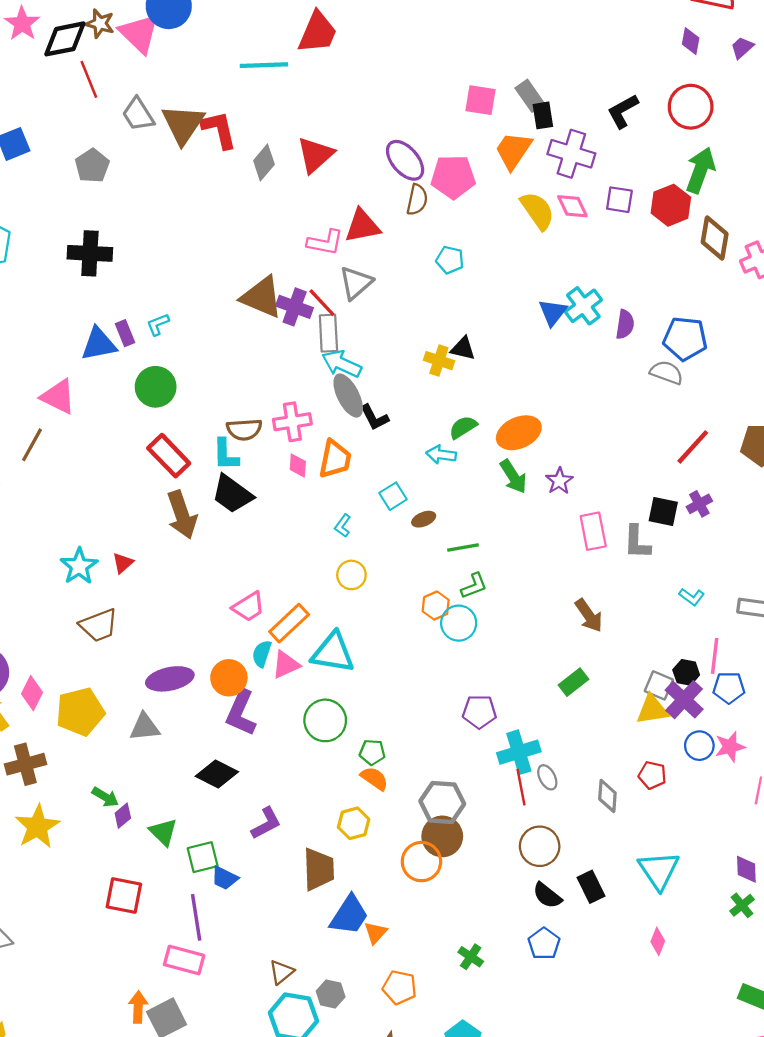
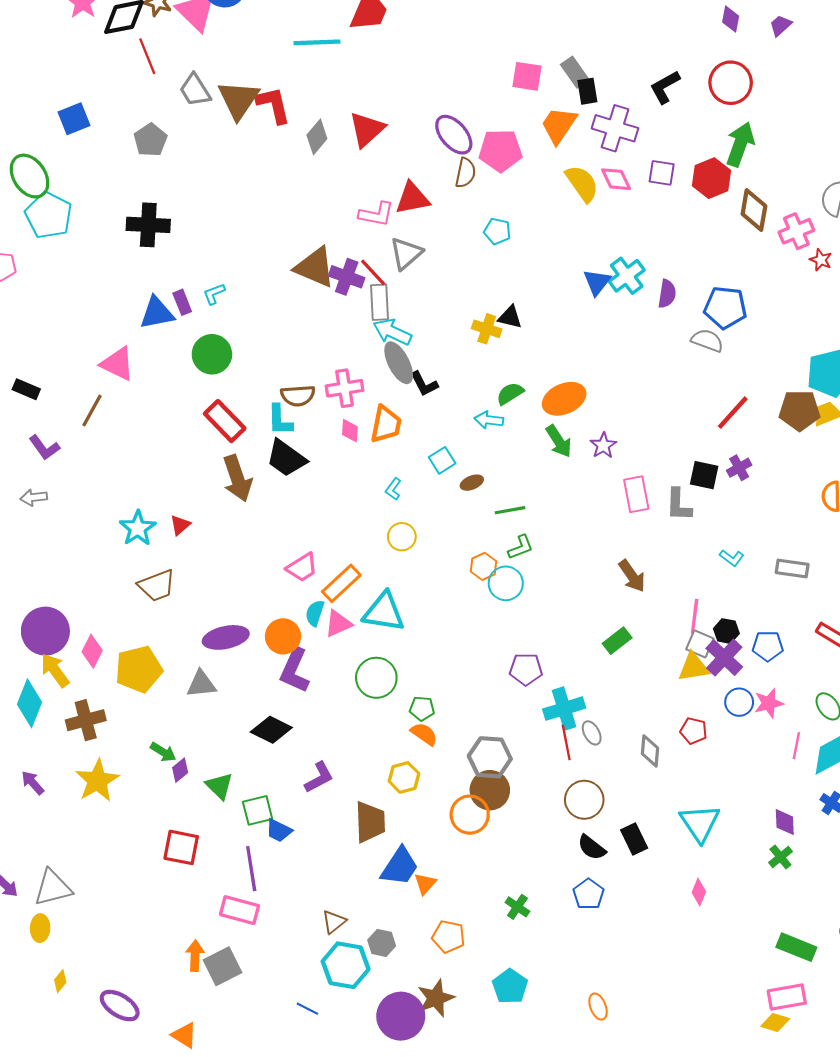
pink line: (715, 656) -> (695, 616), moved

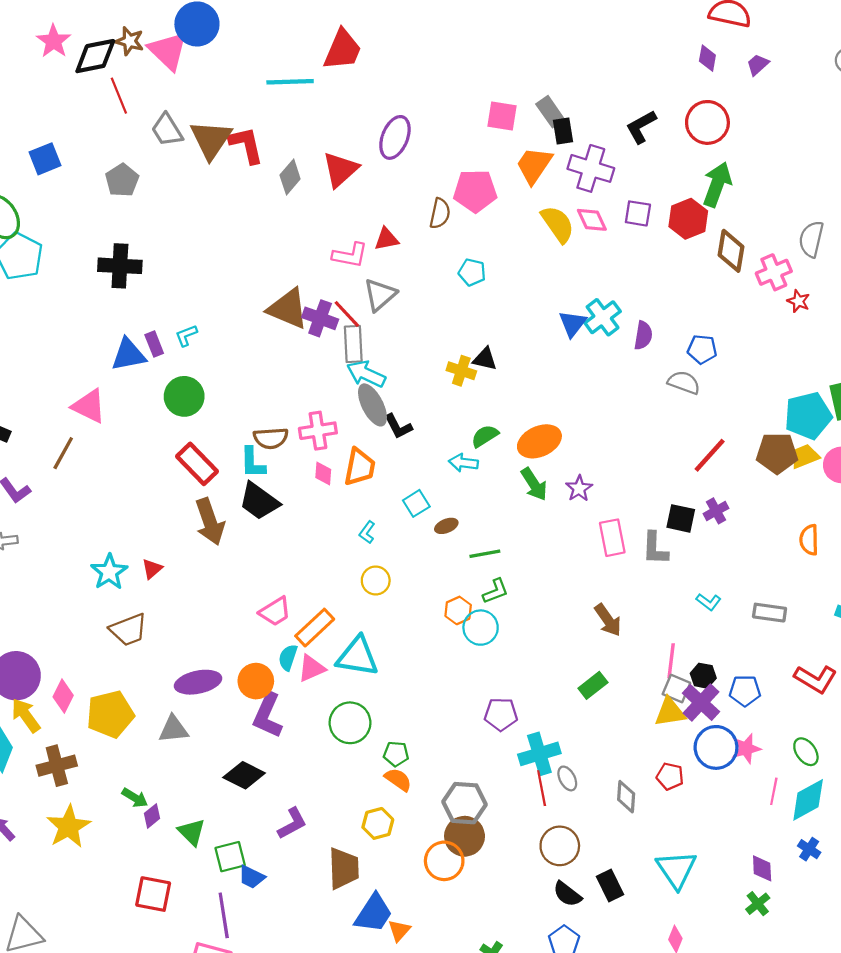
purple ellipse: (454, 135) -> (395, 137), moved, turned 63
red triangle: (412, 198) -> (386, 239), size x0.7
blue pentagon: (725, 308) -> (702, 349), size x0.7
blue circle: (739, 702) -> (716, 747), size x1.5

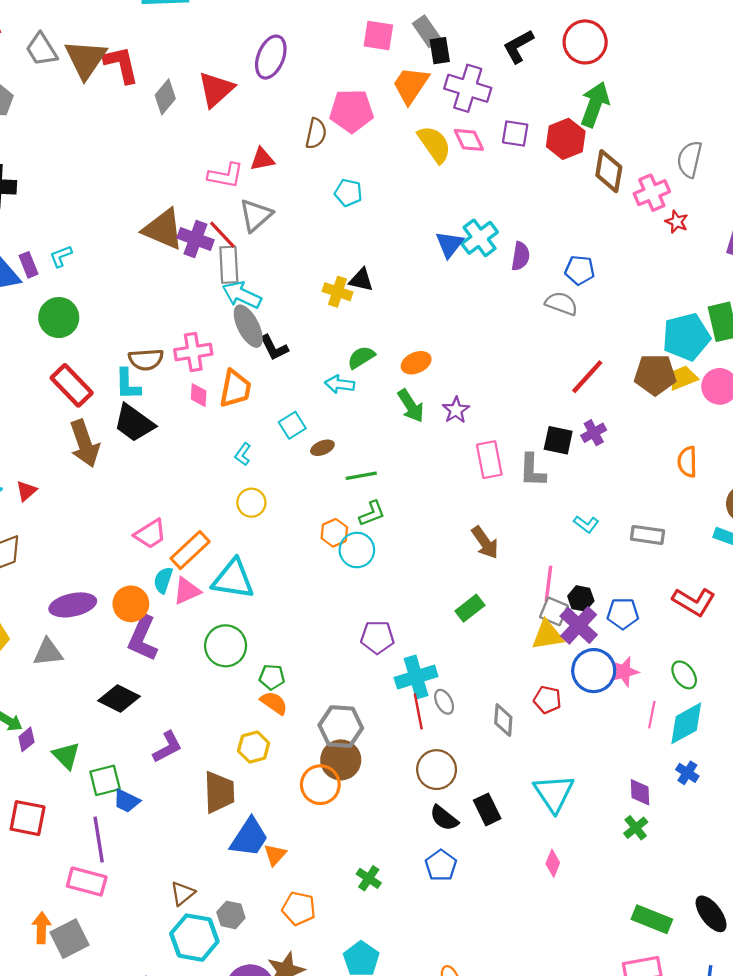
orange ellipse: (539, 441) -> (416, 363), size x0.7

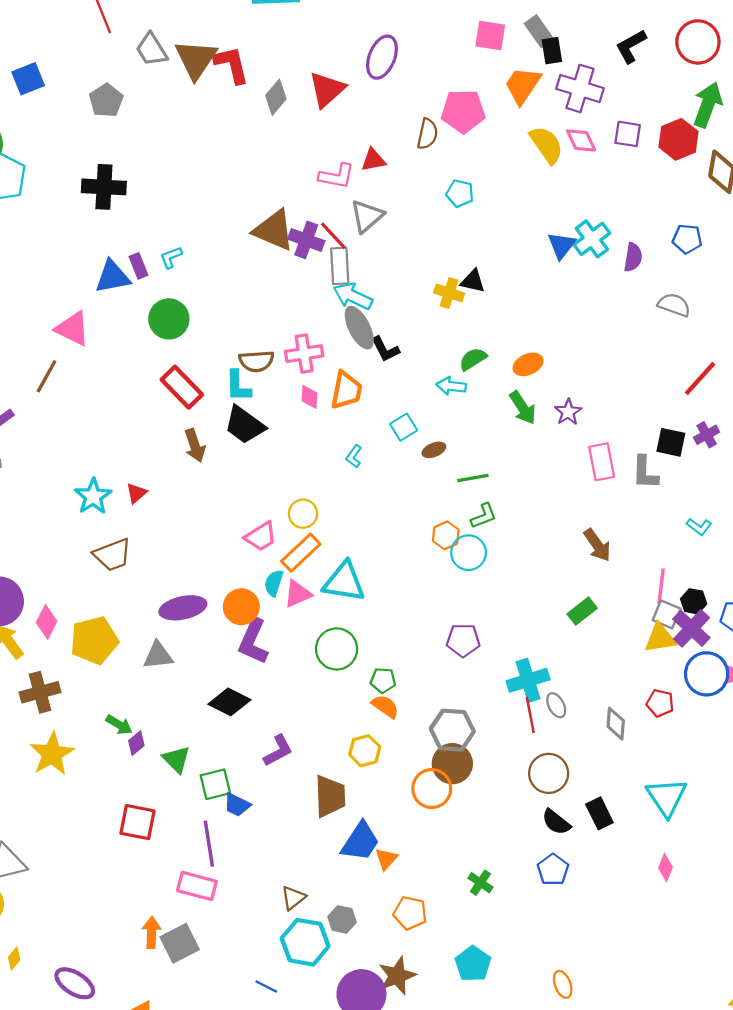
blue pentagon: (580, 270) -> (687, 239), moved
brown arrow: (85, 443) -> (195, 446), size x0.7
yellow circle: (251, 503) -> (303, 514), moved
purple pentagon: (377, 637) -> (463, 640), moved

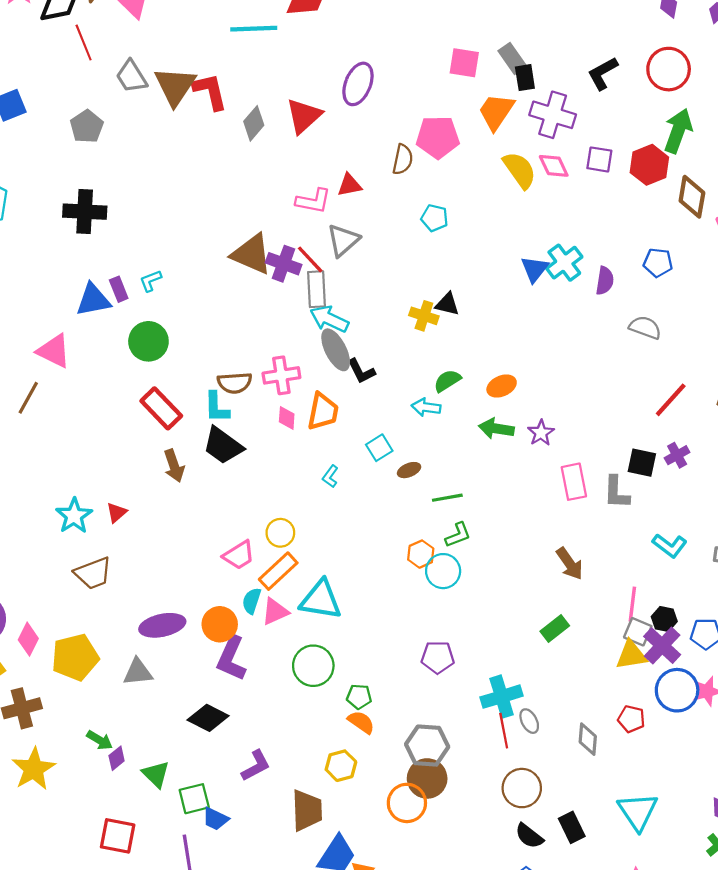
green arrow: (523, 408) -> (496, 429), turned 132
cyan L-shape: (699, 527) -> (670, 546), size x1.4

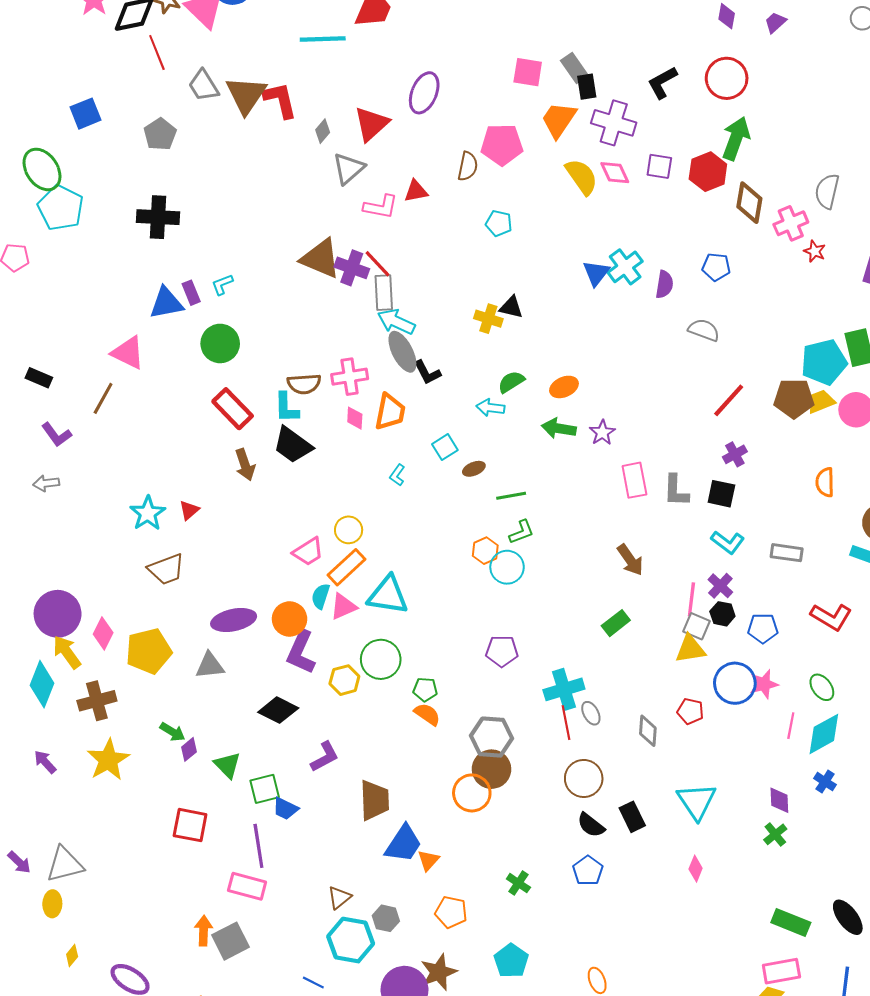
gray diamond: (254, 123) -> (323, 131), size x0.7
gray triangle: (343, 240) -> (349, 168), moved
black square: (642, 463) -> (721, 494), moved
purple cross: (662, 646) -> (720, 586), moved, size x0.7
yellow hexagon: (341, 766) -> (344, 680), moved

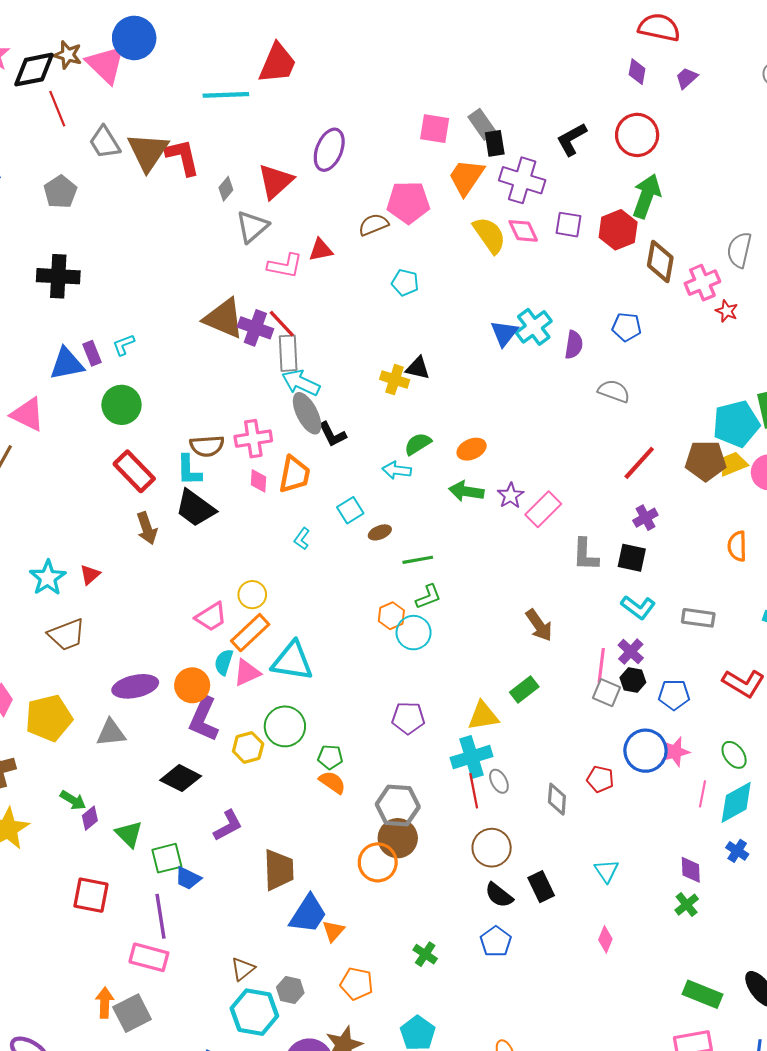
brown semicircle: (468, 166) -> (373, 225), turned -124
pink rectangle: (634, 480) -> (543, 509), moved, turned 56
yellow triangle: (690, 649) -> (483, 716), moved
cyan triangle: (697, 801) -> (606, 871), size x0.6

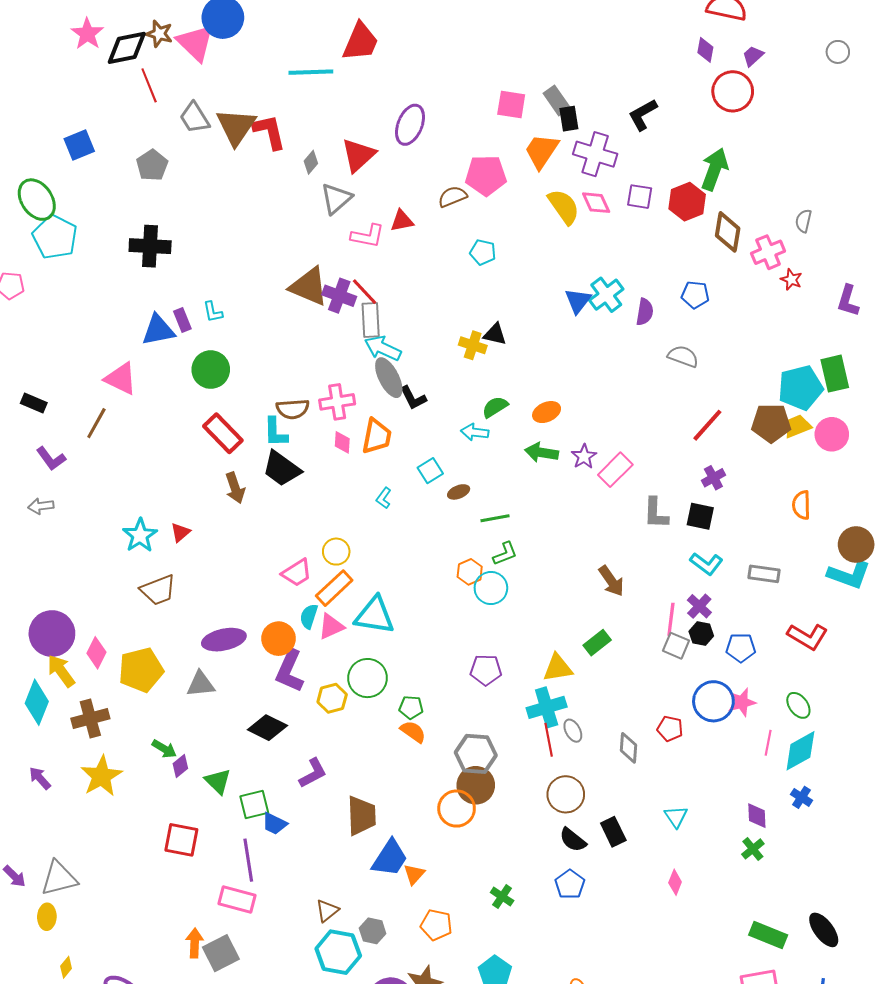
red circle: (637, 135) -> (733, 91), moved
gray semicircle: (739, 250) -> (803, 221), size x0.7
cyan L-shape: (124, 345) -> (213, 312), turned -80

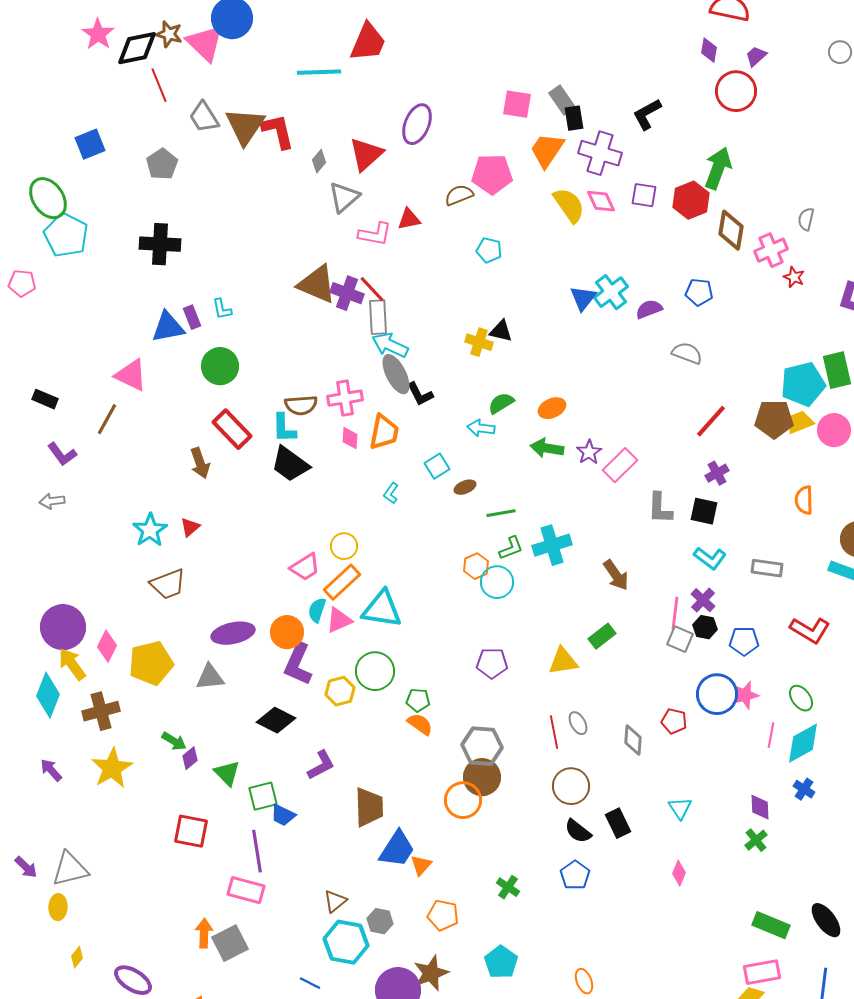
purple semicircle: (645, 312) -> (649, 309), turned -120
brown arrow: (235, 488) -> (200, 463), moved
cyan cross: (547, 707) -> (552, 545), moved

